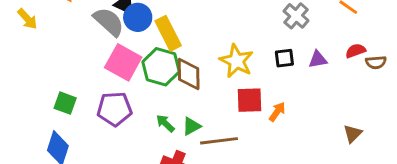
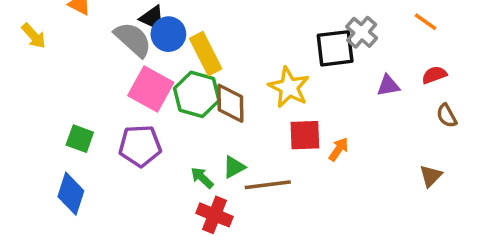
black square: (284, 58) -> (335, 48), moved, size x1.6
brown semicircle: (376, 62) -> (447, 116), moved, turned 66
green arrow: (165, 123) -> (202, 178), moved

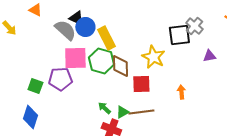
pink square: (151, 89) -> (75, 58), turned -30
red square: (305, 135) -> (141, 84), moved
purple pentagon: (140, 146) -> (60, 79), moved
orange arrow: (339, 149) -> (181, 92), turned -40
green triangle: (234, 167) -> (122, 112), moved

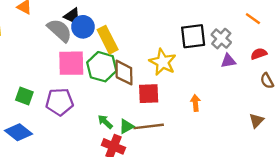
gray cross: (194, 26) -> (221, 39), moved
purple pentagon: (60, 79) -> (60, 102), moved
blue diamond: (30, 117) -> (19, 132), turned -70

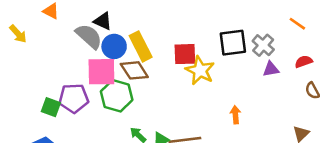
blue circle: (83, 27) -> (114, 46), moved
green hexagon: (102, 67) -> (117, 96), moved
brown diamond: (124, 73) -> (134, 70), moved, turned -32
red square: (149, 94) -> (185, 54), moved
purple pentagon: (60, 102) -> (74, 98), moved

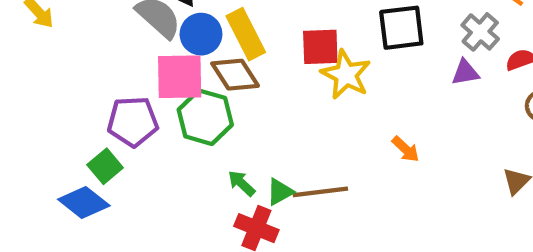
gray cross: (263, 45) -> (480, 32), moved
green square: (51, 107) -> (105, 166), moved, turned 30
orange arrow: (235, 115) -> (406, 149), turned 138

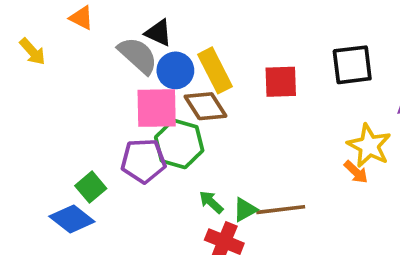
yellow star: (346, 75) -> (369, 146), moved
purple pentagon: (133, 121) -> (143, 161), moved

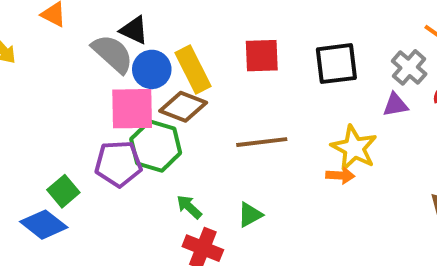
red square: (281, 82) -> (262, 56), moved
brown diamond: (205, 106) -> (183, 107), turned -36
orange arrow: (356, 172) -> (340, 175), turned -40
green triangle: (245, 210) -> (250, 215), moved
brown line: (281, 210) -> (262, 142), moved

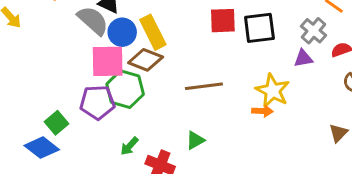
red square: (262, 56) -> (223, 21), moved
green arrow: (189, 207) -> (129, 146), moved, turned -90

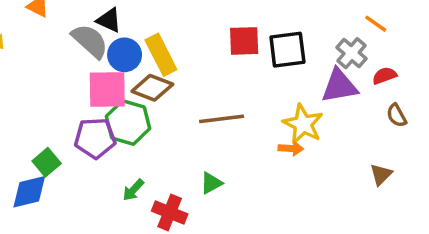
purple triangle: (303, 58) -> (339, 86), size x1.6
blue diamond: (42, 148) -> (29, 192), turned -52

